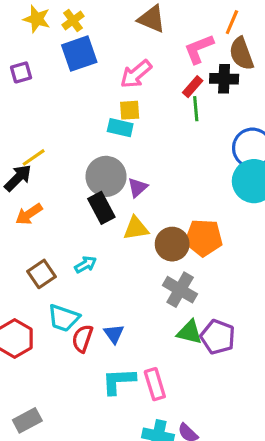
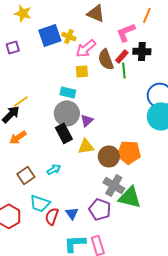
yellow cross: (73, 21) -> (69, 36), moved, turned -32
brown semicircle: (241, 54) -> (106, 59), moved
cyan rectangle: (120, 128) -> (68, 92), moved
green triangle: (189, 332) -> (130, 197), moved, size x1.4
purple pentagon: (218, 337) -> (100, 209), moved

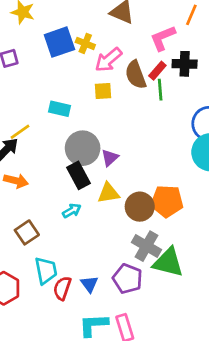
cyan rectangle: (68, 92) -> (59, 109), moved
orange arrow: (18, 137) -> (16, 181), turned -132
cyan arrow: (54, 169) -> (72, 211), moved
cyan trapezoid: (40, 203) -> (46, 271), turned -120

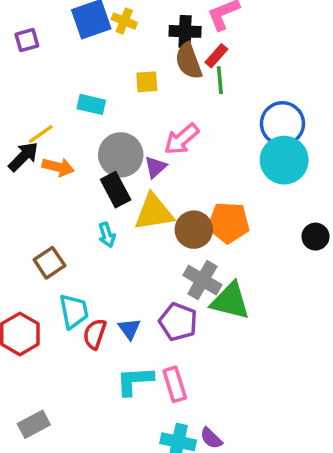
pink arrow: (108, 60) -> (182, 139), moved
black cross: (185, 64) -> (185, 31), moved
orange arrow: (16, 181) -> (58, 167), moved
yellow triangle: (108, 193) -> (154, 212), size x1.4
cyan arrow: (72, 211) -> (107, 235), turned 102

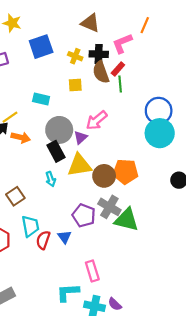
yellow cross: (124, 21) -> (75, 56), moved
purple pentagon: (178, 322) -> (84, 215), moved
cyan L-shape: (135, 381) -> (68, 292), moved

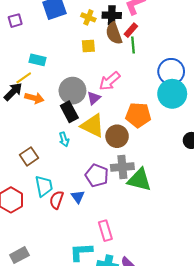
cyan rectangle: (41, 99) -> (37, 60), moved
yellow triangle: (79, 165) -> (93, 126), turned 35
orange pentagon: (125, 172) -> (138, 115), moved
gray cross: (109, 207) -> (122, 167), turned -35

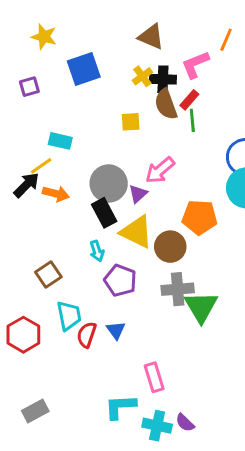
yellow cross: (88, 17) -> (142, 76), moved, turned 32
purple pentagon: (97, 175) -> (120, 280), moved
green triangle: (139, 180) -> (201, 307), turned 45

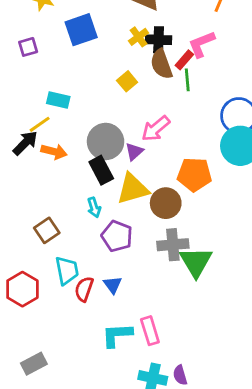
pink L-shape: (195, 65) -> (202, 44), moved
yellow square: (131, 122) -> (127, 81), turned -36
yellow triangle: (137, 232) -> (133, 189), turned -42
cyan L-shape: (120, 407) -> (117, 335), moved
purple semicircle: (185, 423) -> (180, 375), turned 30

